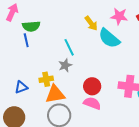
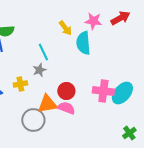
cyan semicircle: (109, 38) -> (83, 43), turned 45
orange triangle: (55, 94) -> (47, 104), moved

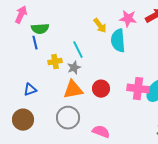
yellow cross: (20, 84) -> (55, 62), moved
orange triangle: (47, 104) -> (73, 90), moved
pink semicircle: (66, 108) -> (101, 132), moved

